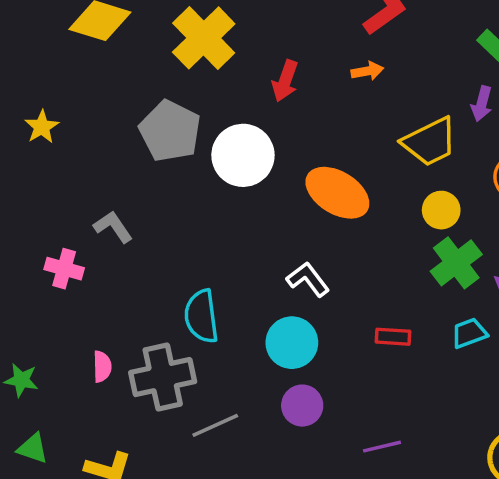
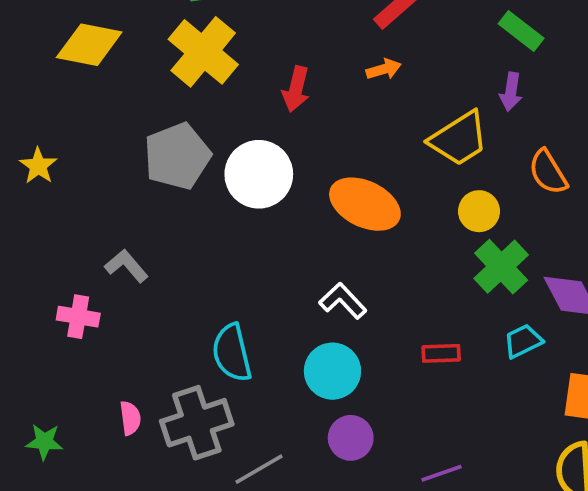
gray pentagon: (170, 131) -> (177, 156), turned 30

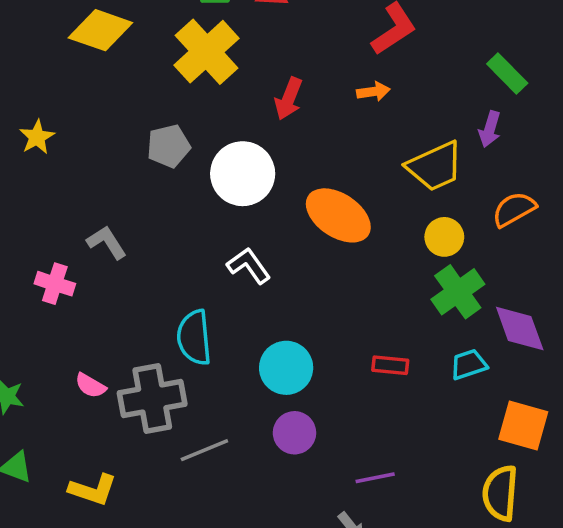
gray pentagon: (177, 156) -> (169, 146), size x0.7
orange semicircle: (548, 172) -> (514, 209), turned 84
white L-shape: (343, 301) -> (249, 266), moved
pink semicircle: (130, 418) -> (90, 386), turned 120

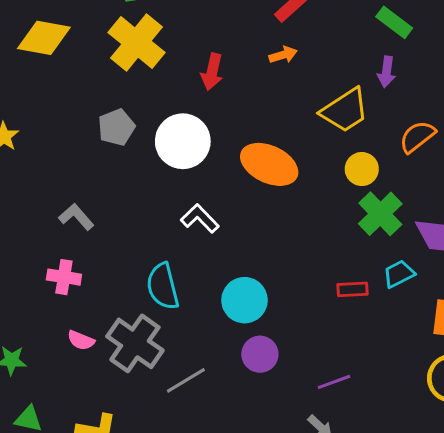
pink cross: (55, 284) -> (64, 277), moved
red rectangle: (390, 365) -> (353, 289), moved
gray cross: (152, 399) -> (135, 343), turned -36

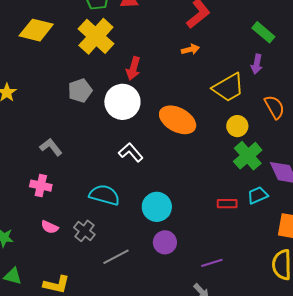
red arrow: (212, 72) -> (133, 68), moved
orange semicircle: (417, 137) -> (274, 107), turned 95
cyan semicircle: (163, 286) -> (104, 195), turned 116
gray cross: (135, 343) -> (84, 231), size x0.6

